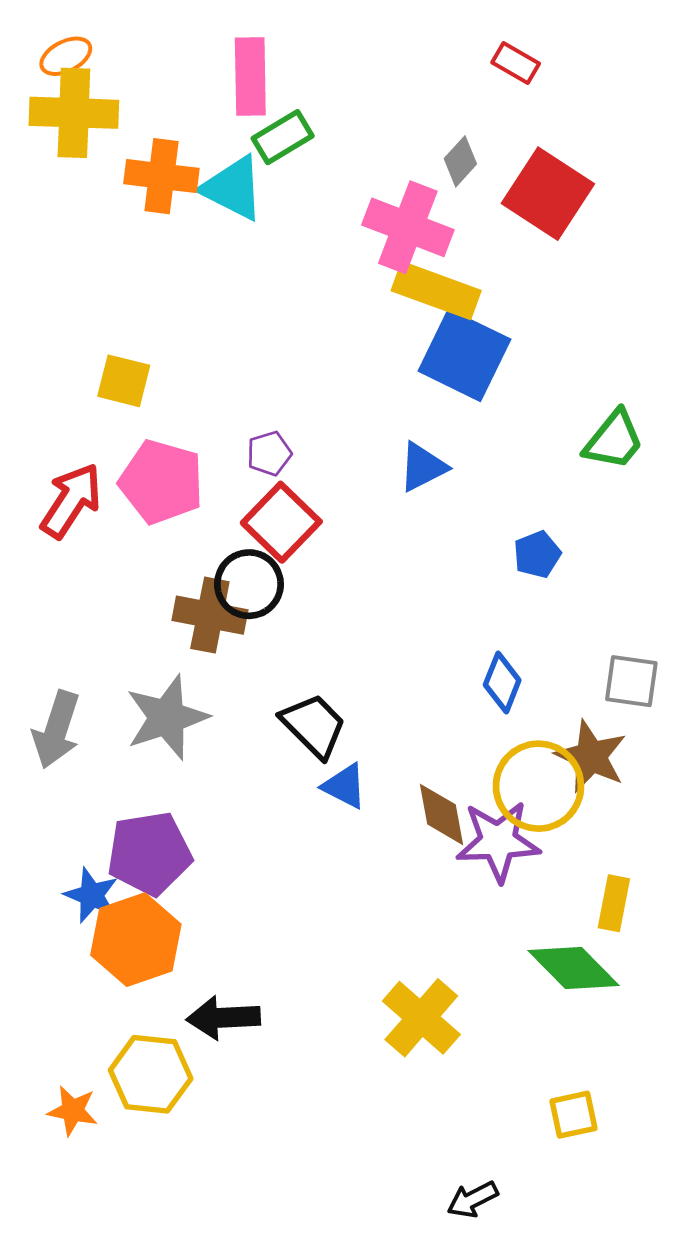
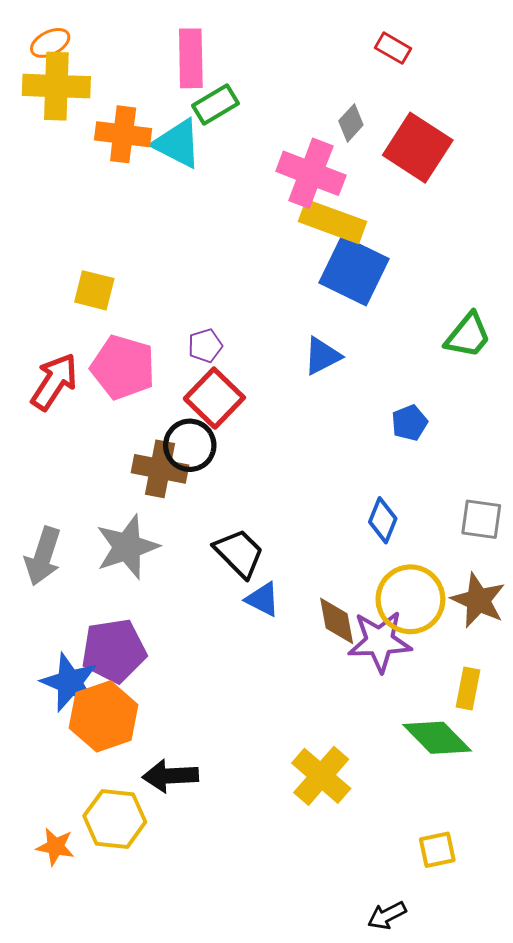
brown star: (591, 756) -> (478, 600), moved
blue star: (91, 895) -> (70, 682), size x1.4
black arrow: (473, 1200) -> (387, 915), moved

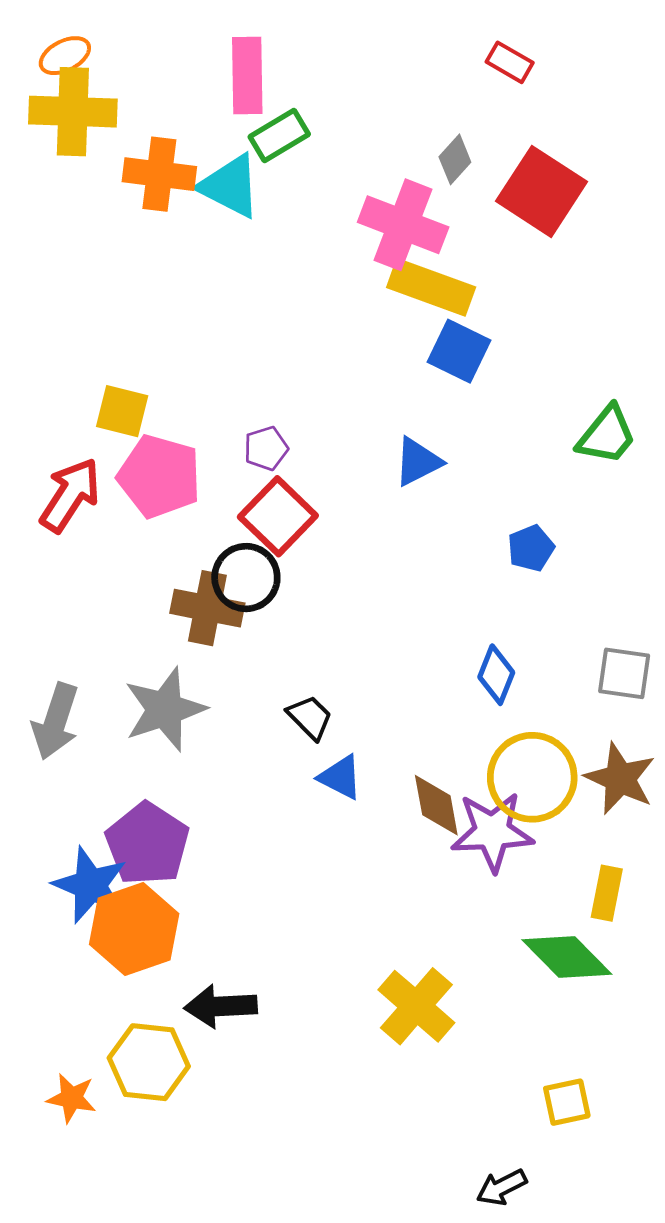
blue square: (354, 271) -> (459, 351), size x0.7
yellow square: (94, 290) -> (122, 411), moved
black trapezoid: (239, 553) -> (310, 717), size x0.7
purple pentagon: (114, 651) -> (147, 844), turned -30

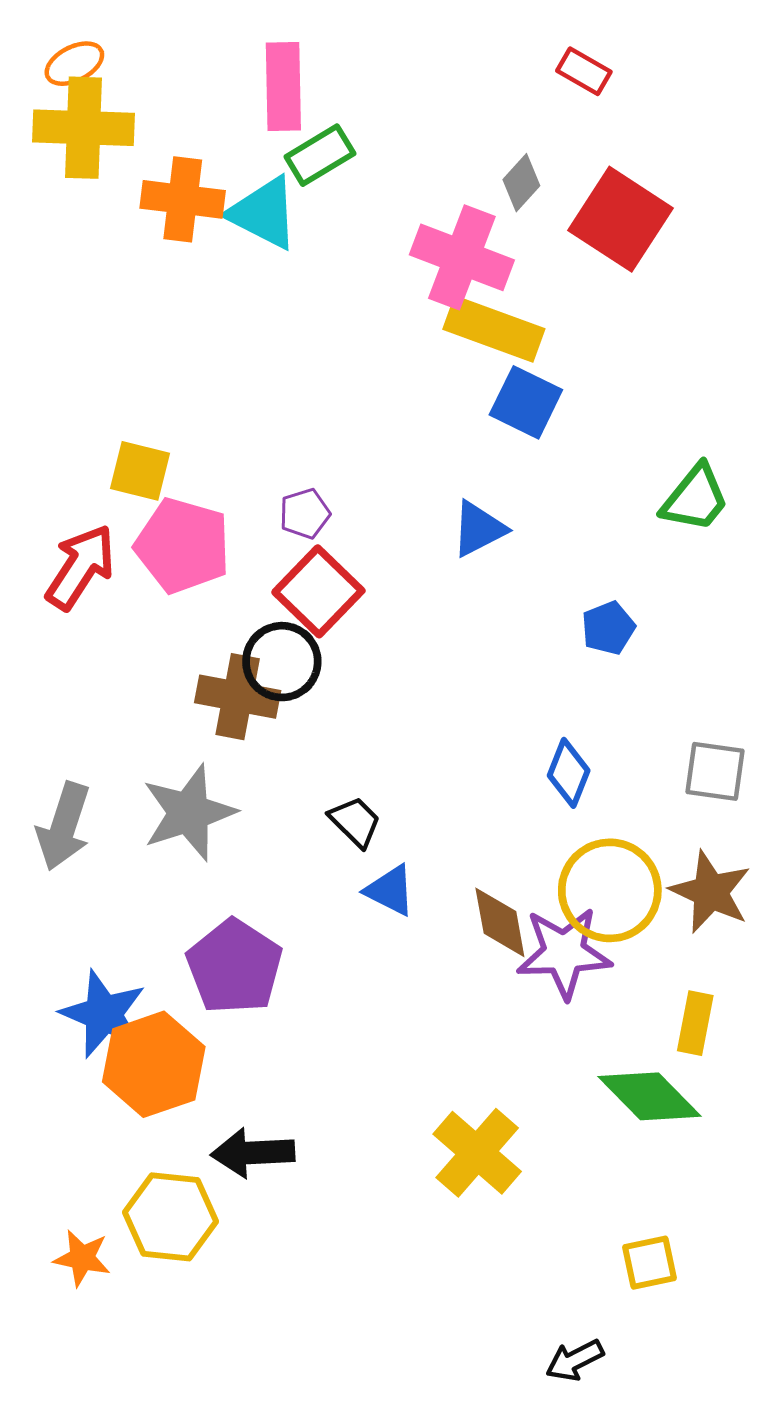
purple pentagon: (147, 844) -> (235, 967), moved

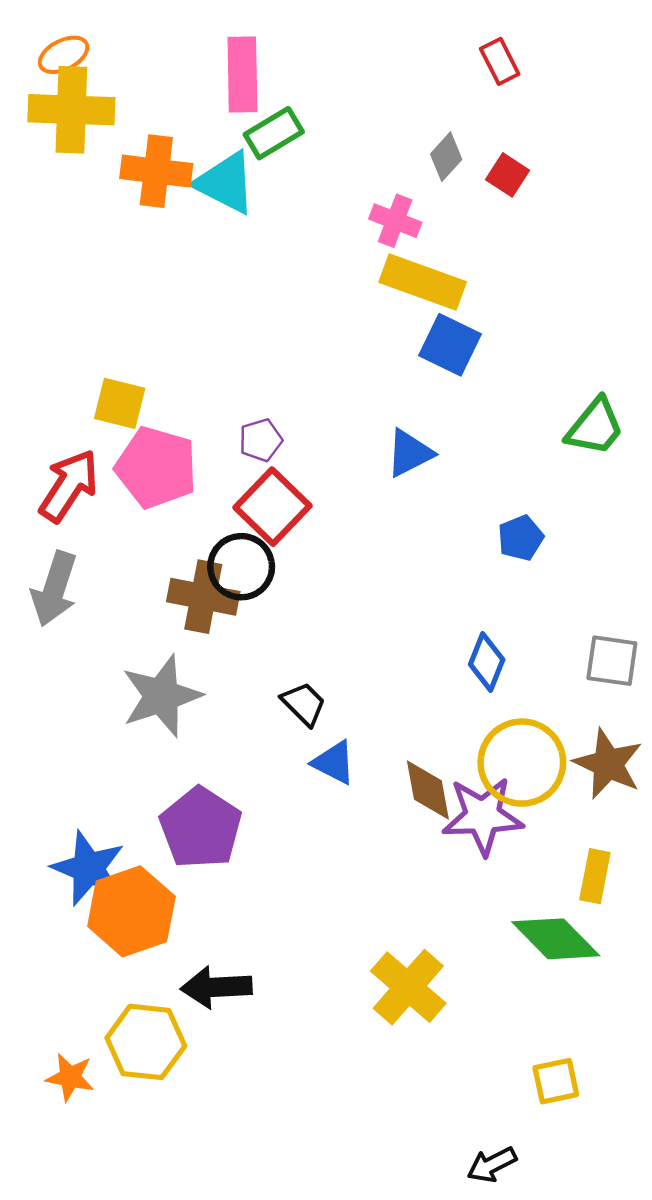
red rectangle: (584, 71) -> (500, 61), turned 33
red square: (620, 219) -> (507, 175), moved, size x0.5
pink cross: (462, 257) -> (395, 221), size x0.6
gray arrow: (64, 826) -> (54, 589), moved

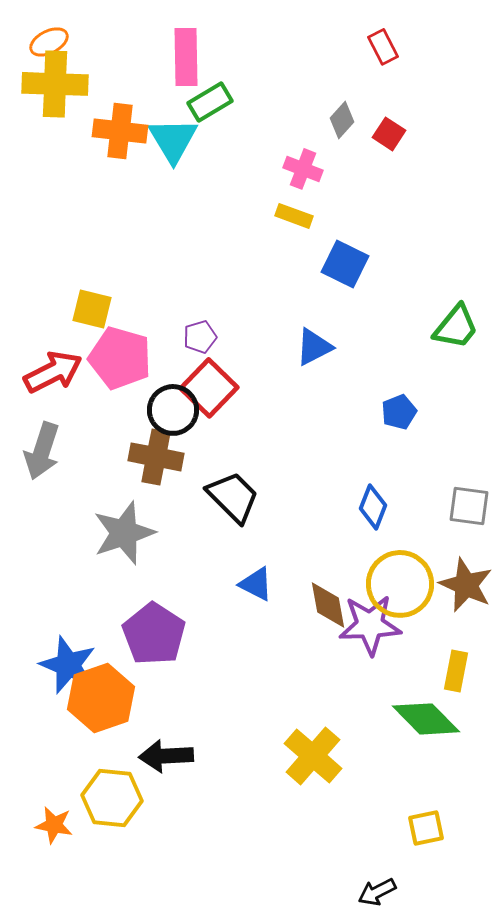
cyan triangle: (225, 183) -> (173, 140), turned 32
yellow rectangle: (423, 282) -> (294, 216), moved, size x0.6
red arrow: (69, 486) -> (53, 372), turned 30
black circle: (241, 567) -> (173, 410), moved
black trapezoid: (304, 704) -> (233, 497), moved, size x1.5

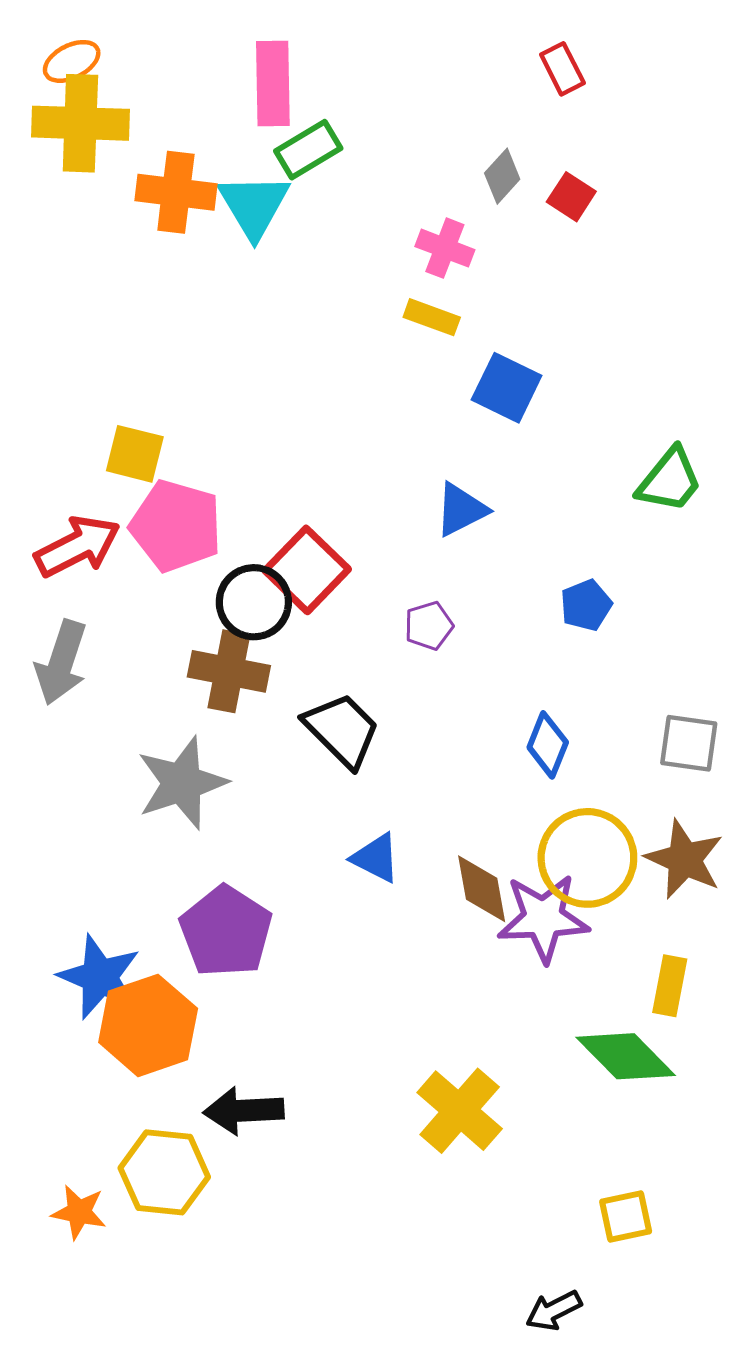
purple pentagon: (200, 337) -> (429, 626), moved

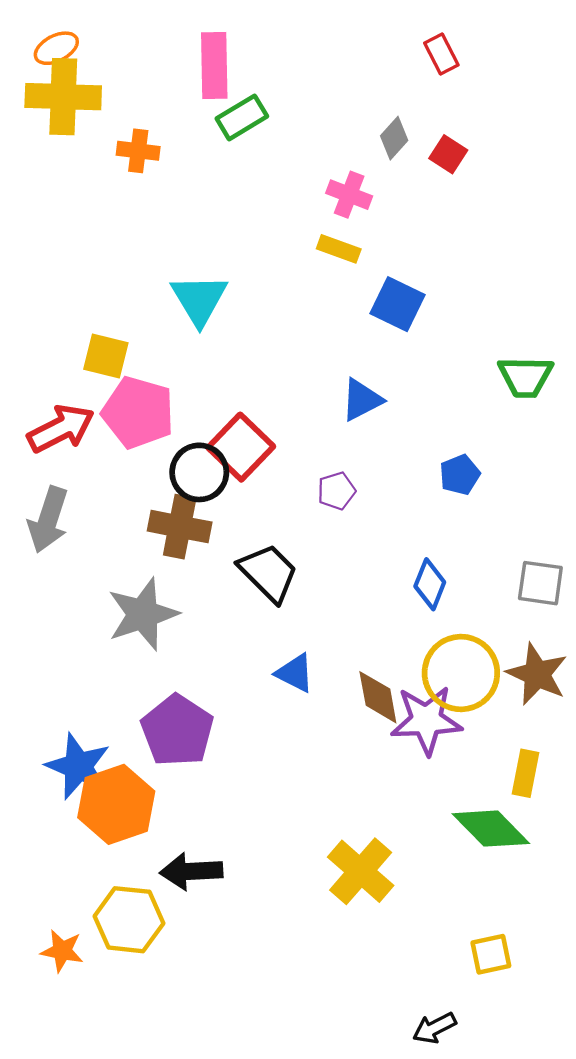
orange cross: (176, 192) -> (138, 151), size x0.7
cyan triangle: (254, 205) -> (199, 300), moved
green trapezoid: (670, 480) -> (525, 377), turned 52

